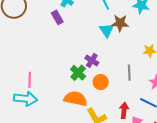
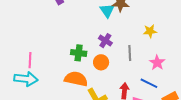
purple cross: (92, 60) -> (105, 41), moved
green cross: (78, 73) -> (79, 53), turned -35

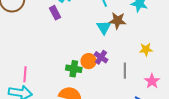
orange circle: (101, 62) -> (89, 61), moved

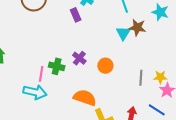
yellow star: (146, 49) -> (160, 77), moved
purple cross: (101, 57) -> (79, 58), moved
green cross: (74, 69) -> (57, 66), moved

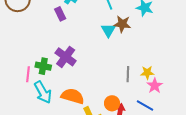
purple cross: (79, 58) -> (66, 57), size x1.5
orange circle: (105, 66) -> (112, 103), moved
cyan arrow: (35, 92) -> (43, 92), moved, turned 50

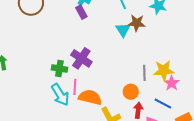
purple rectangle: (60, 14) -> (81, 12), moved
yellow star: (147, 73) -> (164, 70), size x1.5
pink line: (28, 74) -> (75, 87), moved
orange circle: (112, 103) -> (131, 92), moved

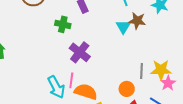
green cross: (59, 69) -> (63, 24), moved

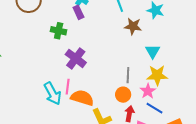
cyan triangle: (123, 27) -> (153, 51), moved
gray line: (142, 71) -> (128, 75), moved
pink star: (168, 83) -> (148, 91), moved

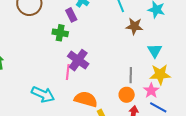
purple rectangle: (78, 12) -> (71, 15), moved
pink line: (68, 87) -> (68, 72), moved
cyan arrow: (53, 93) -> (43, 94), moved, turned -35

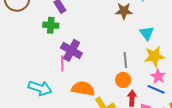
pink star: (151, 91) -> (158, 76), moved

